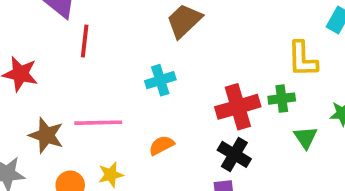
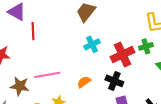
cyan cross: (160, 80) -> (92, 44), moved
black cross: (234, 154) -> (114, 81), moved

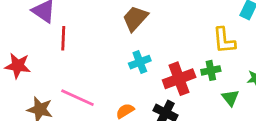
pink line: (47, 75) -> (77, 98), turned 30

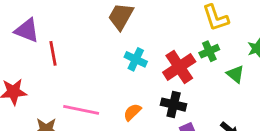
cyan cross: (140, 62) -> (136, 59), turned -30

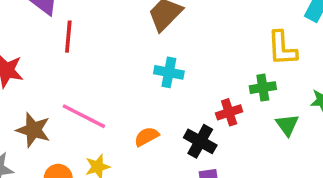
cyan cross: (136, 59) -> (169, 72), turned -30
red cross: (179, 67) -> (229, 112), moved, size x0.6

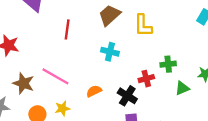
red line: (68, 37) -> (67, 29), moved
yellow L-shape: (282, 48) -> (143, 26), moved
green triangle: (287, 125) -> (182, 88), turned 40

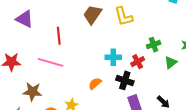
cyan cross: (110, 52) -> (113, 57), moved
pink line: (55, 76) -> (50, 62), moved

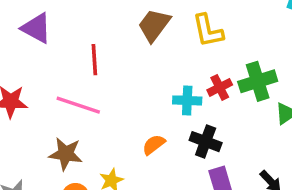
green cross: (154, 45) -> (258, 81), size x1.5
red cross: (138, 62) -> (220, 87), moved
brown star: (32, 92) -> (66, 154), moved

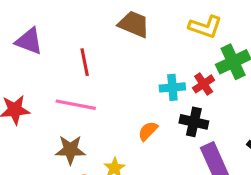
brown trapezoid: (154, 25) -> (134, 24), turned 84
yellow L-shape: (208, 31) -> (205, 27), moved, turned -52
red cross: (220, 87) -> (204, 84), moved

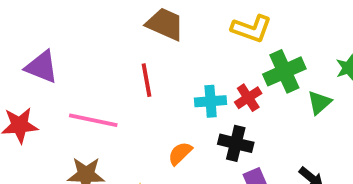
purple triangle: (29, 41) -> (42, 67), moved
red line: (85, 62) -> (146, 80), moved

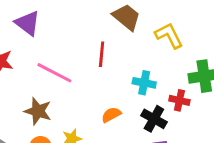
yellow L-shape: (251, 29) -> (169, 35), moved, turned -152
red cross: (248, 98) -> (179, 100), moved, turned 30

